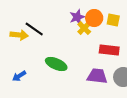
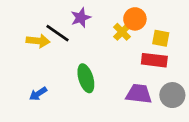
purple star: (77, 17) -> (81, 18), moved
yellow square: (113, 20) -> (161, 38), moved
green ellipse: (56, 64) -> (86, 78), turned 50

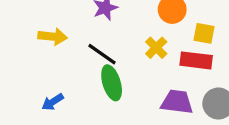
yellow cross: (122, 32) -> (156, 48), moved
black line: (57, 33) -> (102, 54), moved

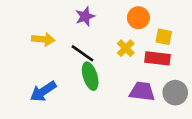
blue arrow: (53, 102) -> (43, 91), size x1.5

